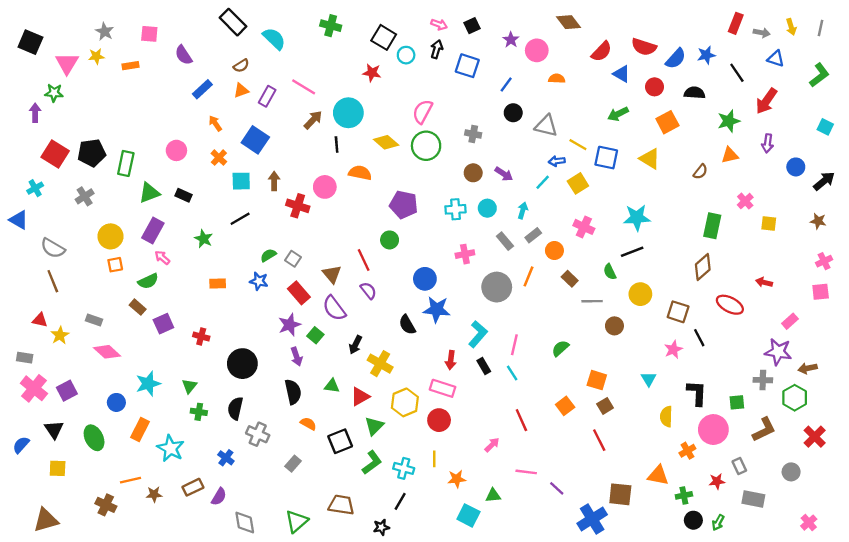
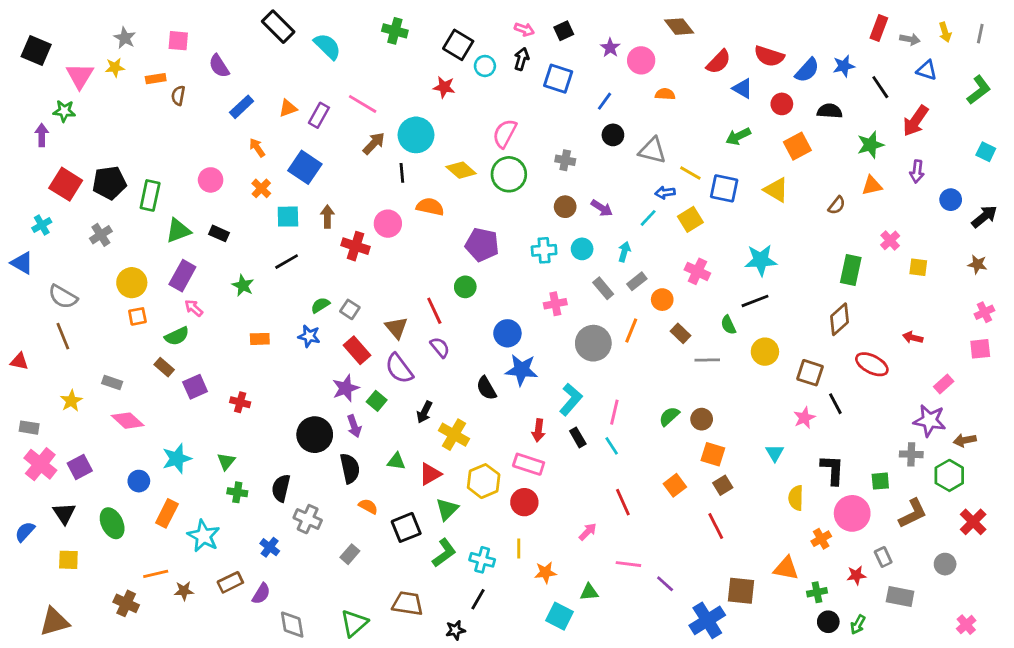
brown semicircle: (241, 66) -> (178, 96), moved, turned 133
red triangle: (40, 320) -> (19, 361), moved
brown circle: (614, 326) -> (702, 419), moved
black circle: (242, 364) -> (315, 435), moved

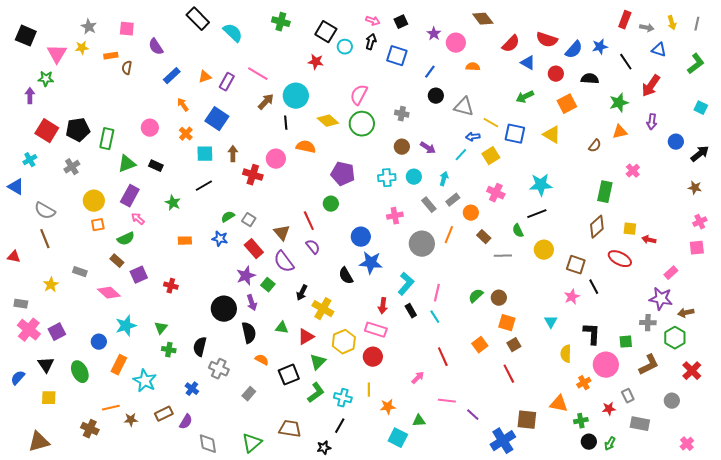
yellow square: (918, 267) -> (630, 229), moved
pink diamond: (128, 421) -> (109, 293), moved

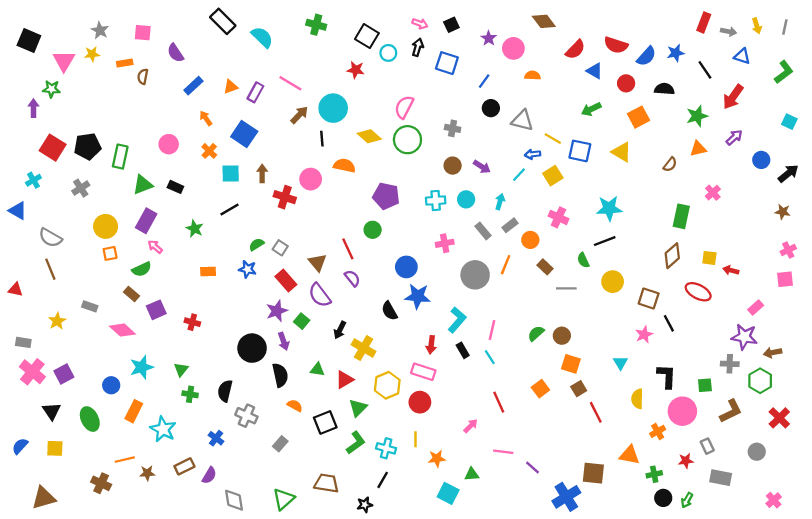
purple arrow: (652, 122) -> (734, 137), turned -140
red line: (509, 374) -> (596, 412), moved
blue semicircle: (18, 378) -> (20, 446), moved

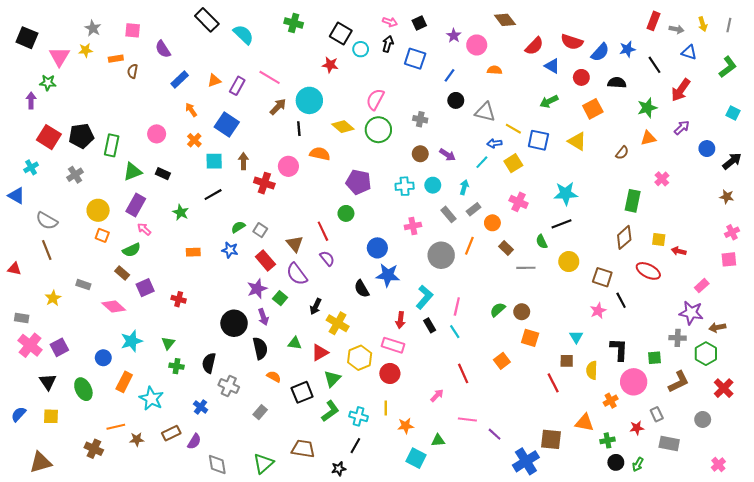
orange square: (110, 253) -> (102, 235), turned 32
brown square: (579, 389) -> (567, 361), moved, turned 32

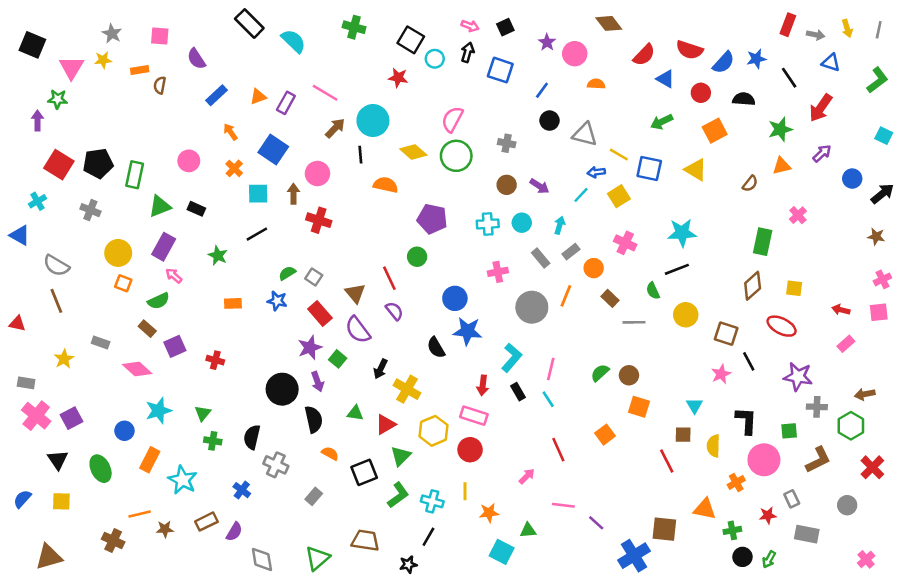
pink circle: (288, 166) -> (317, 173), moved
gray cross: (75, 175) -> (90, 210), turned -35
red arrow: (679, 251) -> (841, 310), moved
purple star: (691, 313) -> (798, 377), moved

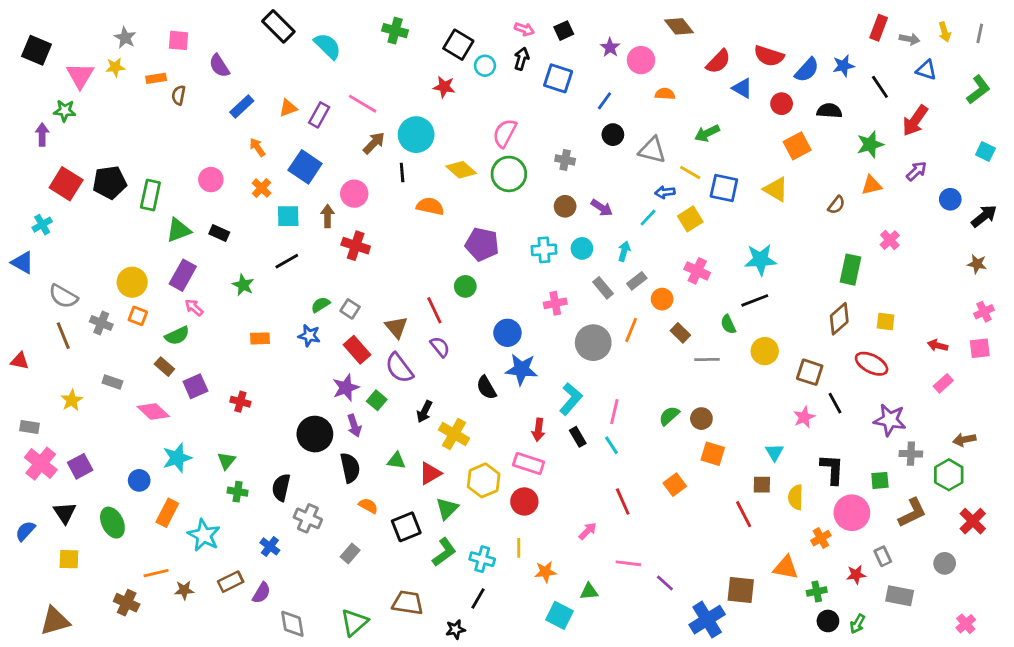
green arrow: (662, 122) -> (707, 133), moved
gray cross: (90, 210) -> (101, 323), moved
blue semicircle: (22, 499) -> (25, 531), moved

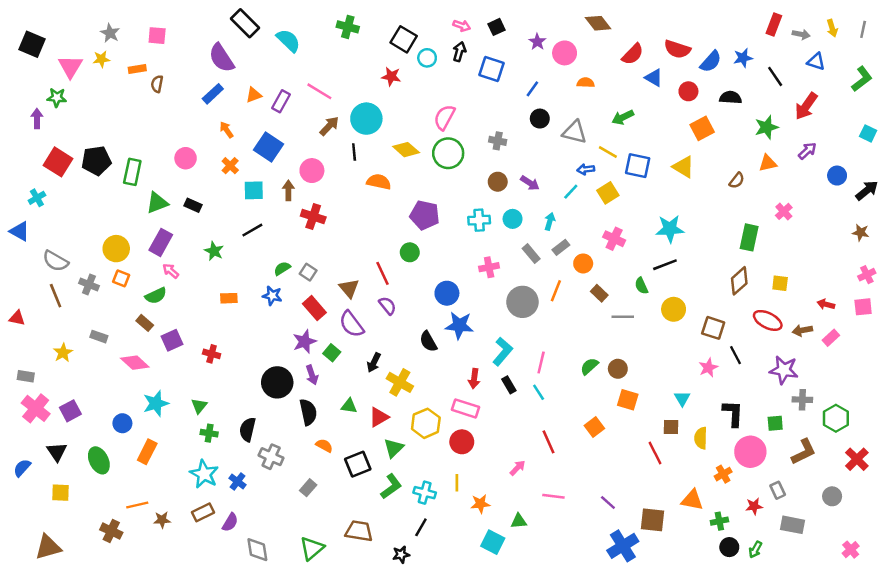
purple semicircle: (219, 66) -> (221, 58), moved, size x1.4
brown arrow: (964, 440) -> (802, 330), moved
cyan star: (204, 535) -> (204, 474), moved
purple line: (665, 583) -> (608, 503), moved

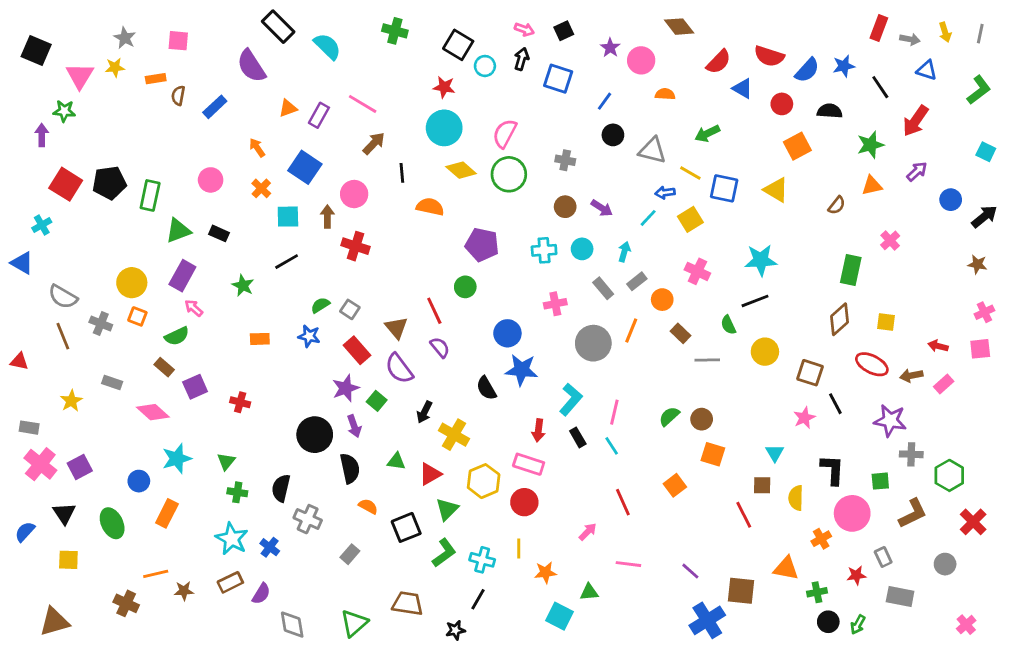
blue rectangle: (213, 94) -> (215, 107), moved
cyan circle: (366, 119) -> (444, 128), moved

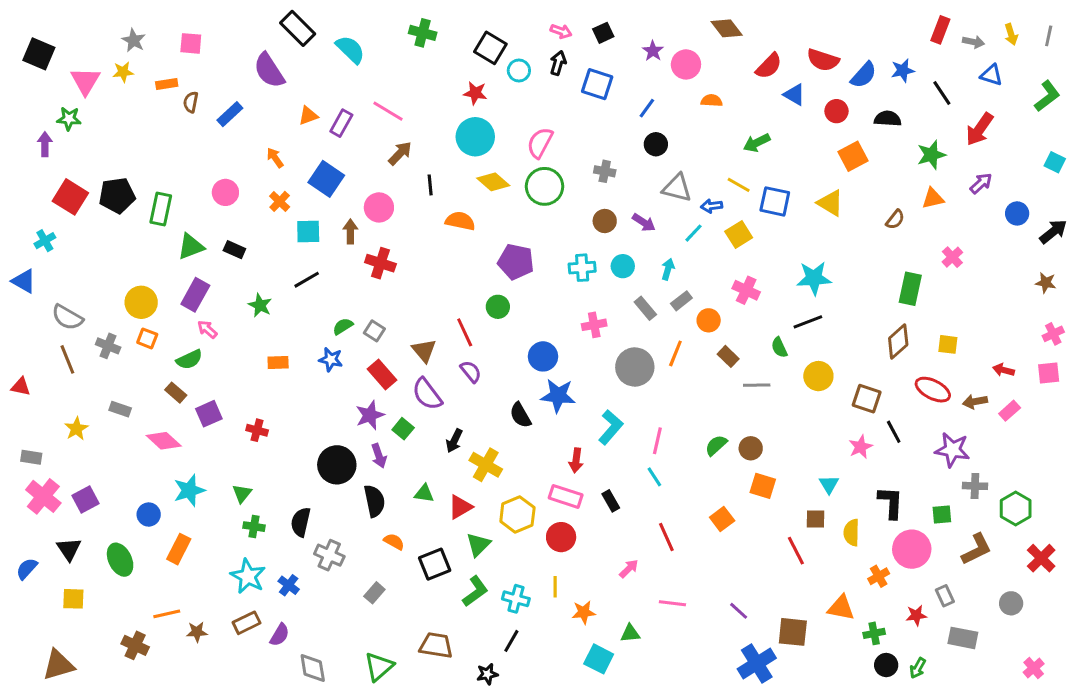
gray triangle: (652, 150) -> (677, 188), moved
black rectangle: (578, 437) -> (611, 501), moved

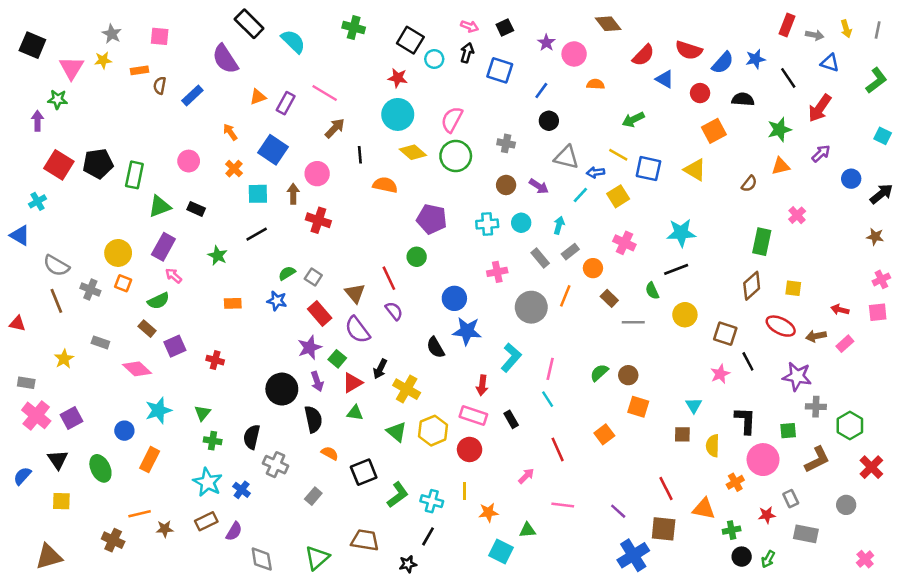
red triangle: (460, 507) -> (352, 383), moved
green triangle: (478, 545) -> (396, 432), moved, turned -35
red line: (796, 551) -> (666, 489), moved

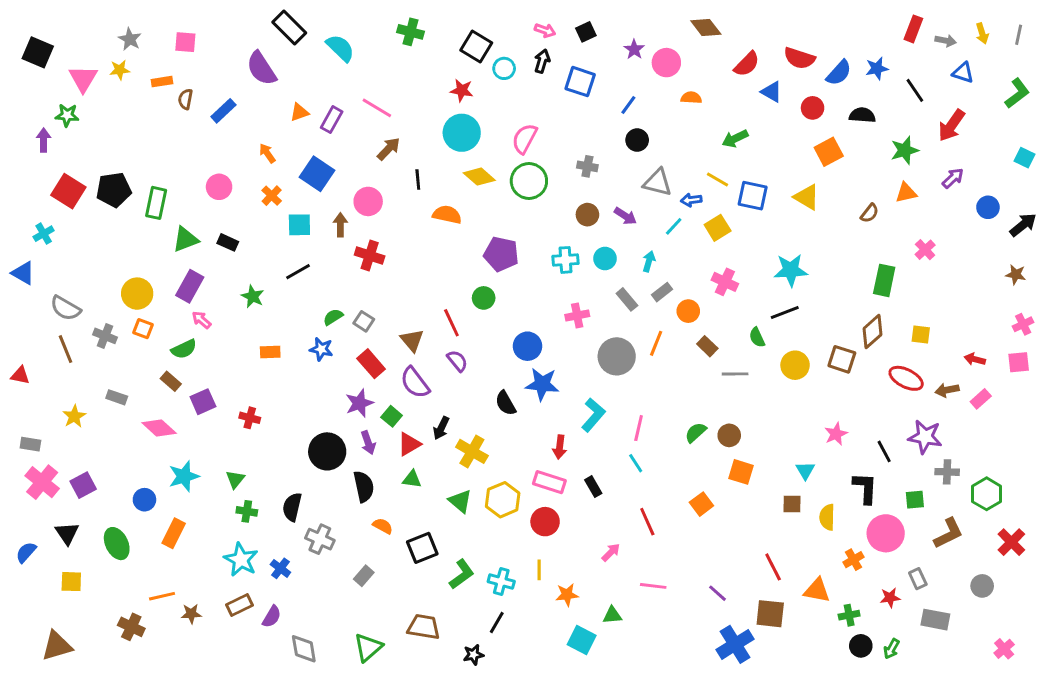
brown square: (725, 334) -> (842, 359), moved
black line: (748, 361) -> (884, 451), moved

